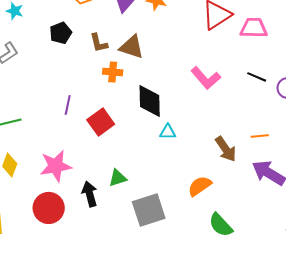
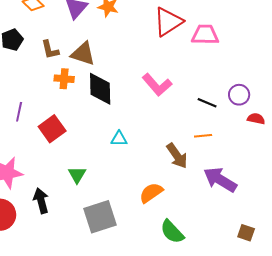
black line: (257, 77) -> (207, 103), moved
black diamond: (150, 101) -> (100, 89), moved
orange line: (260, 136) -> (203, 136), moved
green triangle: (118, 178) -> (77, 175), moved, turned -42

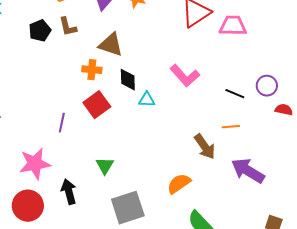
brown L-shape: (50, 50) -> (68, 27), moved
black diamond: (100, 89) -> (128, 80), size x0.7
purple line: (19, 112) -> (62, 123), moved
red square: (52, 129) -> (97, 105), moved
cyan triangle: (119, 139) -> (147, 100), moved

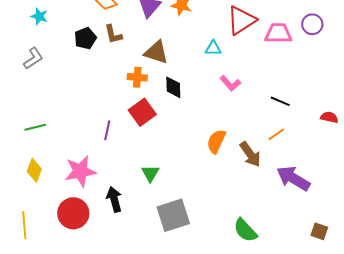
pink L-shape: (185, 76) -> (230, 83), size x0.7
purple circle: (267, 86) -> (312, 24), moved
cyan triangle: (147, 100) -> (213, 48), moved
orange line: (231, 127) -> (276, 134), turned -30
orange semicircle: (179, 184) -> (216, 141), moved, turned -30

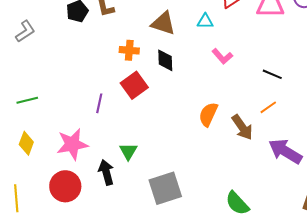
brown triangle: (156, 52) -> (163, 23), moved
green triangle: (150, 173) -> (128, 151), moved

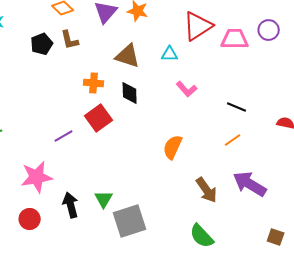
purple line: (99, 103) -> (64, 136), turned 48
brown arrow: (242, 127) -> (207, 190), moved
green triangle: (128, 151) -> (104, 199), moved
red circle: (65, 186) -> (30, 219), size x0.7

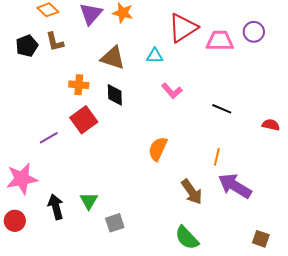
orange line: (233, 140) -> (217, 157), moved, turned -42
gray square: (130, 221) -> (115, 223), size x0.6

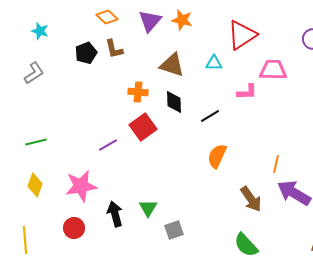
pink trapezoid: (220, 41) -> (273, 70), moved
pink L-shape: (172, 91) -> (247, 92), moved, turned -50
black line: (222, 109) -> (210, 116), moved, turned -54

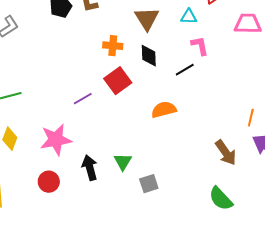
brown triangle: (172, 65) -> (147, 19), turned 40
pink L-shape: (247, 92) -> (200, 46), moved, turned -100
orange semicircle: (217, 156) -> (164, 110), moved, turned 50

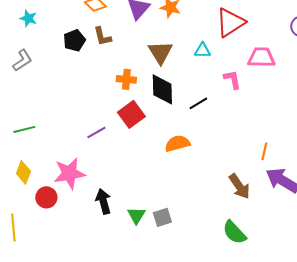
pink L-shape: (200, 46) -> (232, 79), moved
black diamond: (149, 56) -> (162, 89), size x1.4
green triangle: (123, 162) -> (136, 215), moved
red circle: (49, 182) -> (46, 197), moved

